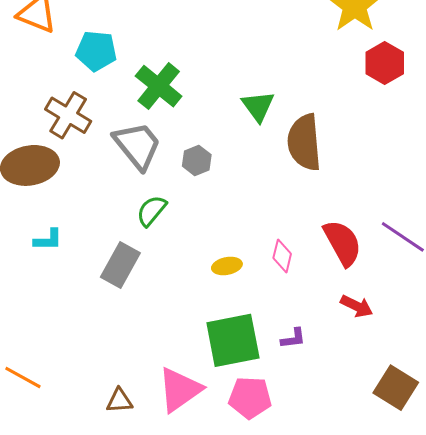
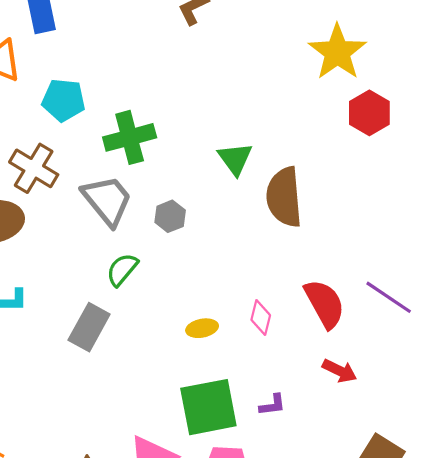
green cross: (159, 86) -> (130, 137), turned 36

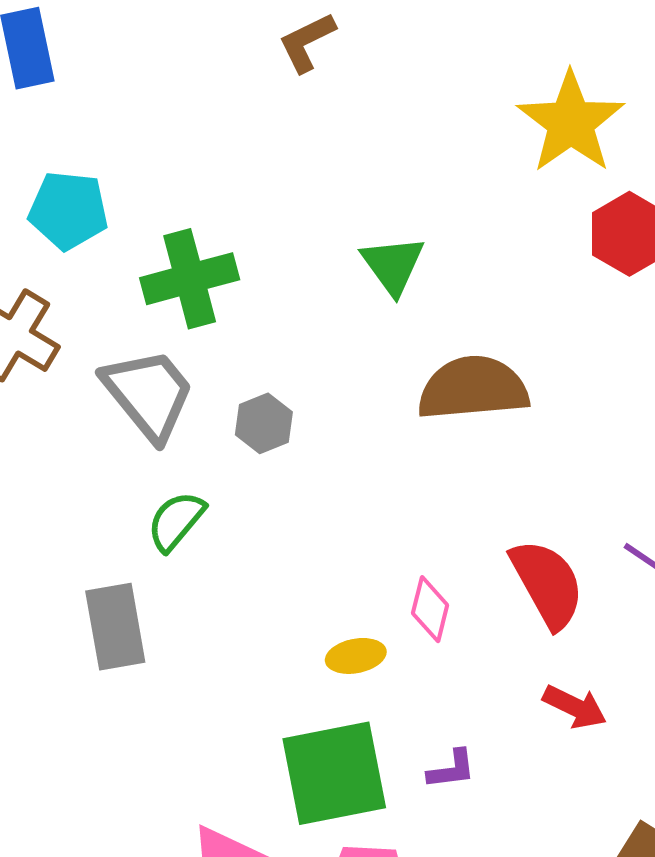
green triangle: (235, 159) -> (393, 265), moved
brown semicircle: (284, 197) -> (473, 388), turned 90
gray rectangle: (89, 327) -> (115, 627), turned -39
yellow ellipse: (202, 328) -> (356, 656), moved

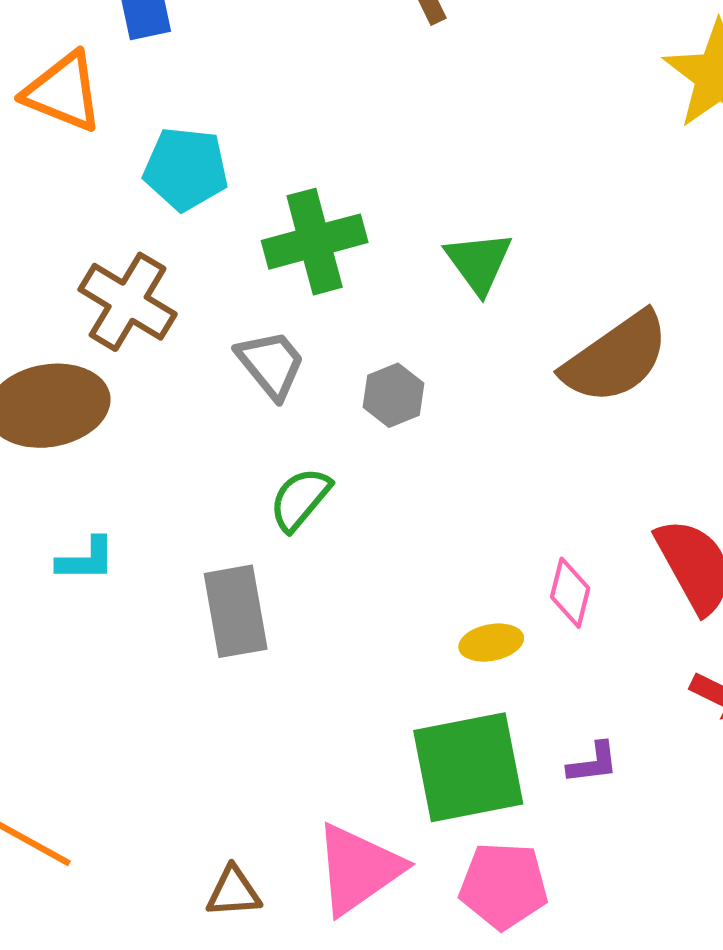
green triangle: (393, 265) -> (479, 262), moved
brown semicircle: (473, 388) -> (616, 358), turned 150
gray trapezoid: (149, 394) -> (271, 364), size x0.7

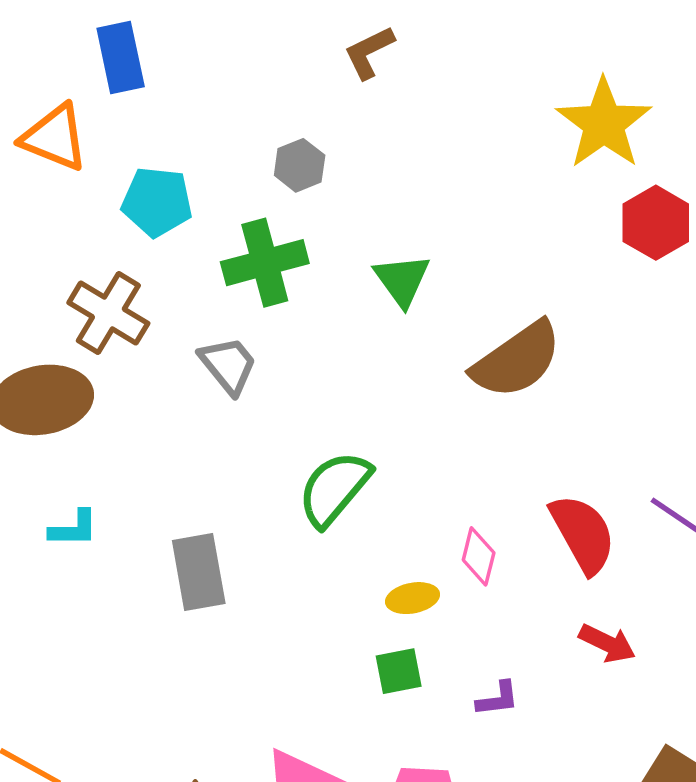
gray hexagon: (394, 395) -> (300, 165), moved
green semicircle: (300, 499) -> (334, 489), moved, size x1.4
green square: (468, 767) -> (399, 671), moved, size x0.5

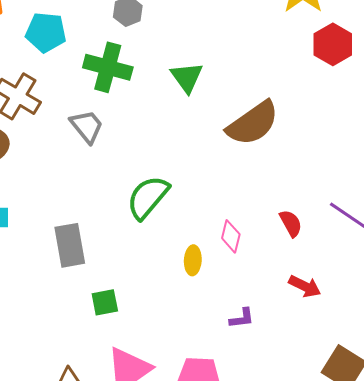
green cross: (265, 263) -> (108, 67), turned 30
red semicircle: (583, 534) -> (291, 223), size x0.6
yellow ellipse: (413, 598) -> (193, 260), turned -76
green square: (399, 671) -> (105, 302), moved

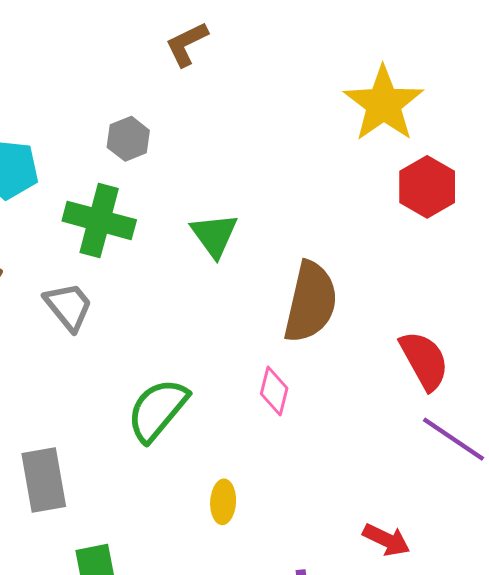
brown semicircle: (253, 123) -> (311, 302), turned -42
red semicircle: (291, 223) -> (424, 360), moved, size x1.5
pink diamond: (231, 236) -> (274, 391), moved

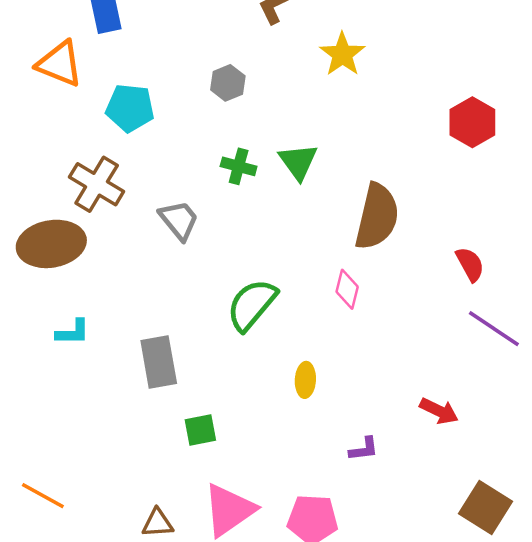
yellow star: (383, 104) -> (342, 54), moved, size x0.7
green cross: (99, 220) -> (239, 166), moved, size x0.6
red semicircle: (424, 360) -> (470, 264), size x0.7

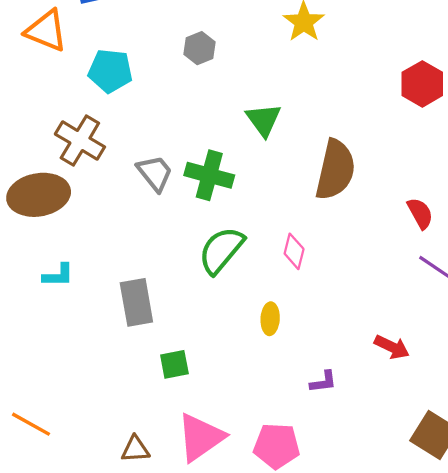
green cross: (239, 166) -> (209, 175), moved, size x1.5
pink diamond: (347, 289) -> (294, 251), moved

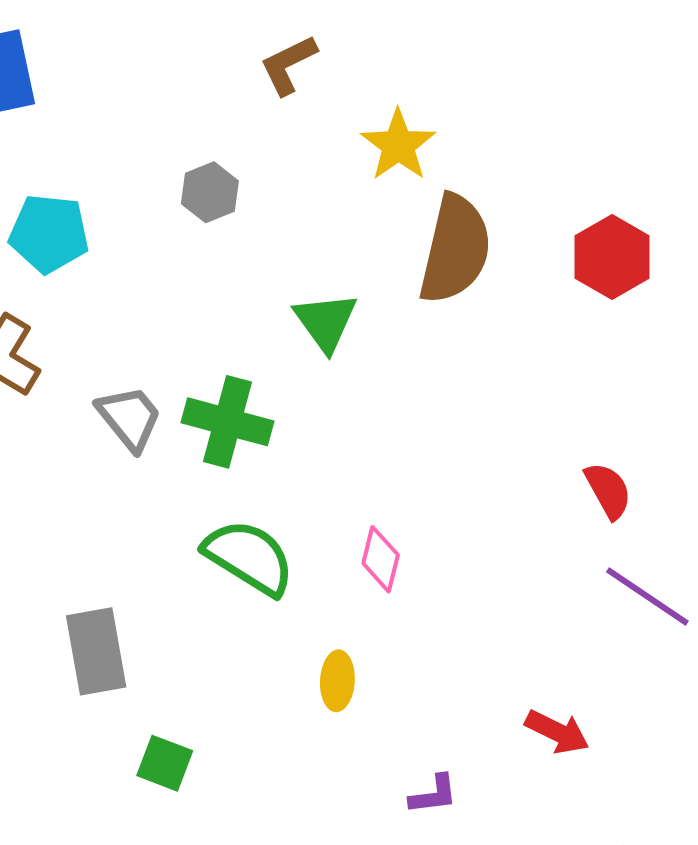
brown semicircle: (335, 170) -> (455, 249), moved
green semicircle: (221, 250) -> (249, 557), turned 82
green square: (174, 364) -> (165, 763), turned 32

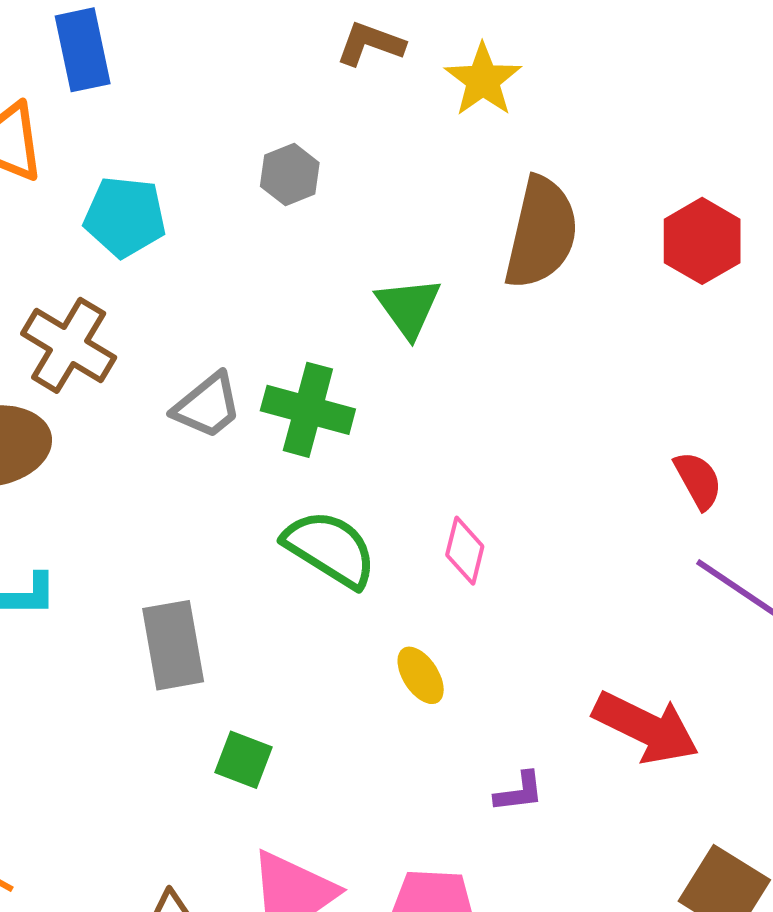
brown L-shape: (288, 65) -> (370, 44), turned 46
yellow star: (398, 145) -> (483, 80), moved
gray trapezoid: (129, 418) -> (207, 406), turned 90
yellow ellipse: (337, 681) -> (421, 675), turned -36
red arrow: (557, 732) -> (646, 728), size x1.6

